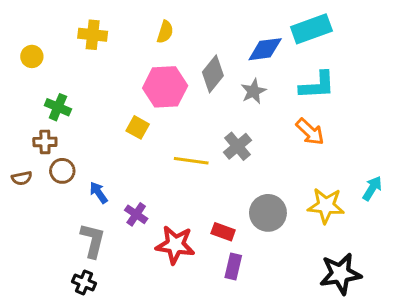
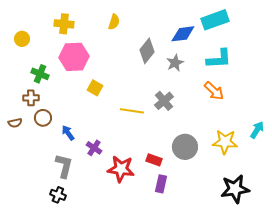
pink hexagon: (165, 87) -> (74, 57), moved

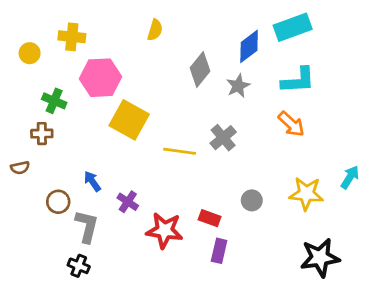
yellow cross: (64, 24) -> (72, 37), moved
blue diamond: (183, 34) -> (249, 46), turned -30
yellow square: (95, 88) -> (129, 120), size x1.8
brown circle: (43, 118) -> (58, 202), moved
gray circle: (185, 147) -> (252, 200), size x0.6

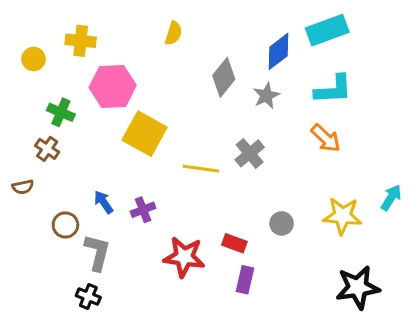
brown cross: (42, 134) -> (47, 149), turned 35
purple cross: (128, 202) -> (143, 210), moved, turned 35

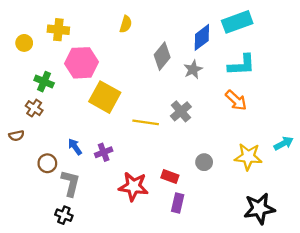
cyan arrow: (391, 198) -> (284, 143), turned 30

